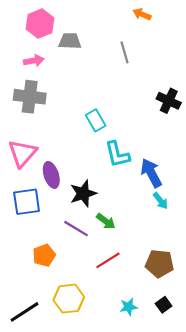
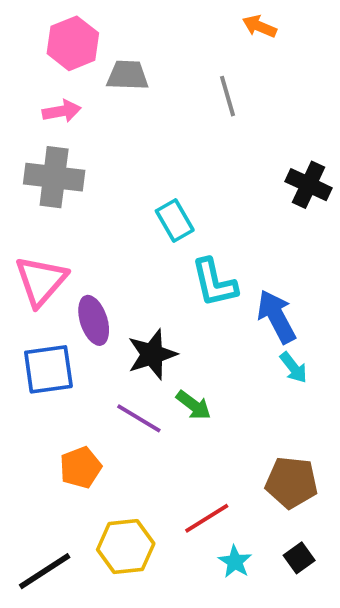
red line: (108, 260) -> (207, 518), moved
cyan star: (129, 307) -> (235, 562), turned -30

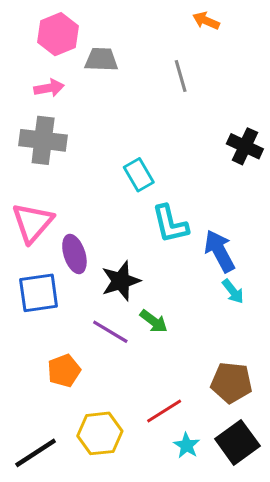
black square: (299, 558) -> (237, 442), size x1.8

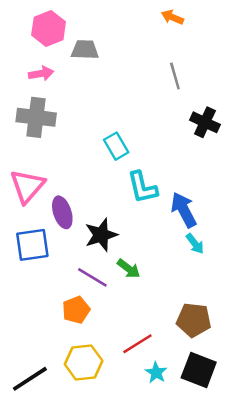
gray line: (181, 76) -> (175, 76), moved
orange pentagon: (64, 371) -> (76, 310), moved
black square: (237, 442) -> (199, 370), turned -33

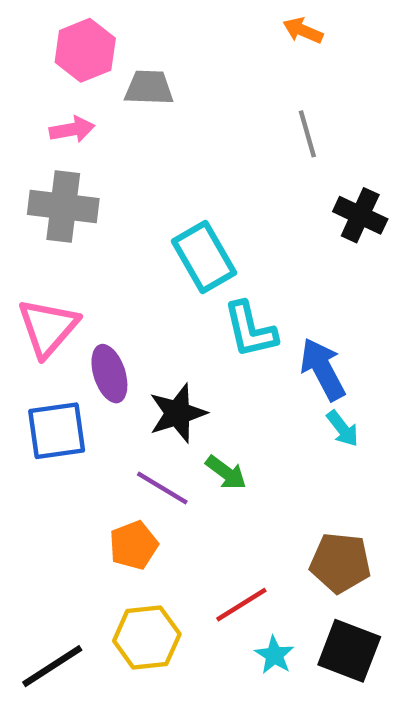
cyan rectangle: (116, 146) -> (204, 257), size x1.4

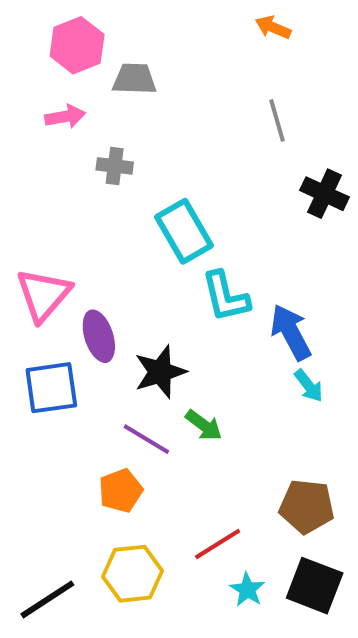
gray cross: (63, 206) -> (115, 166), moved, size x0.6

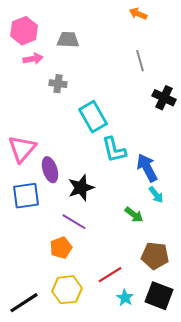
pink hexagon: (77, 45) -> (24, 31), moved
green arrow: (204, 425) -> (134, 215), moved

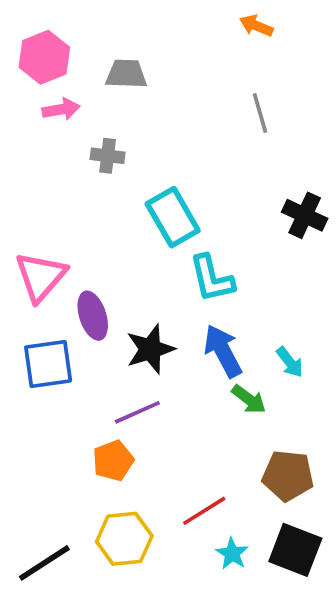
black cross: (164, 98) -> (305, 215), moved
blue arrow: (147, 168) -> (223, 351), moved
purple line: (74, 222) -> (137, 412), turned -55

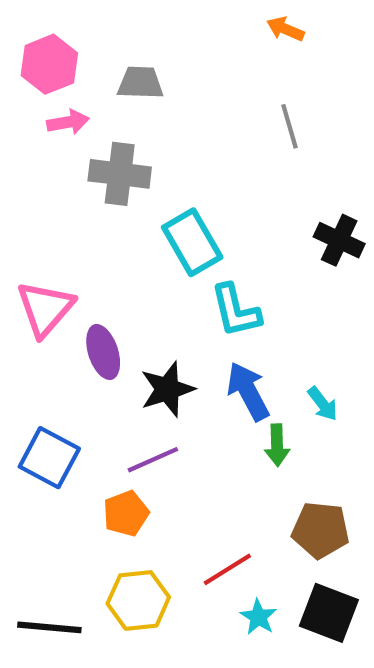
gray cross: (108, 156) -> (120, 174), size x1.6
blue square: (48, 364) -> (49, 458), moved, turned 36
green arrow: (249, 399) -> (277, 445), turned 51
black line: (44, 563) -> (49, 627), turned 38

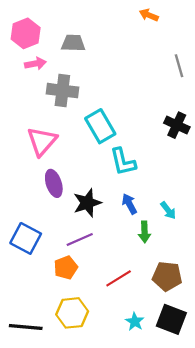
gray line: (289, 126) -> (179, 66), moved
pink triangle: (45, 309) -> (42, 141), moved
blue arrow: (248, 391) -> (129, 204), size x0.7
red line: (227, 569) -> (119, 278), moved

